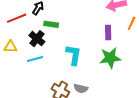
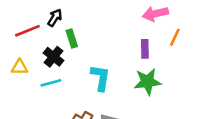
green rectangle: (51, 24) -> (72, 39), turned 64

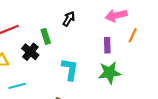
black arrow: (55, 18) -> (69, 19), moved
cyan line: (51, 83) -> (17, 86), moved

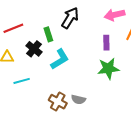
black arrow: (69, 19) -> (70, 18), size x1.5
cyan L-shape: (70, 69) -> (60, 59), moved, turned 50

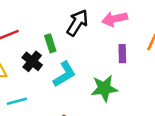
pink arrow: (115, 15) -> (115, 19), moved
green star: (108, 68) -> (104, 88), moved

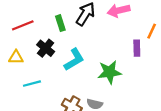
green rectangle: (50, 43) -> (60, 23), moved
purple rectangle: (122, 54) -> (137, 48), moved

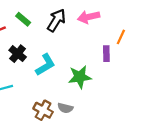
green rectangle: (60, 23) -> (23, 19), moved, turned -32

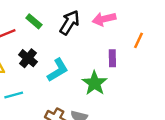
purple rectangle: (106, 54) -> (112, 58), moved
green star: (80, 77) -> (95, 83), turned -30

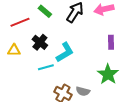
green star: (95, 83) -> (108, 74), moved
cyan line: (14, 95) -> (46, 67), moved

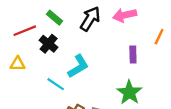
black cross: (40, 42) -> (49, 44), moved
cyan line: (46, 67) -> (56, 84), turned 49

